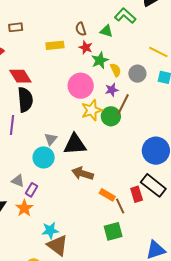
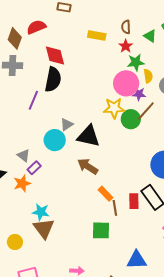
pink circle: (81, 86) -> (126, 83), moved

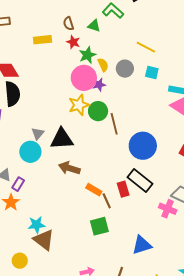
brown line: (146, 111) -> (114, 124), moved, turned -40

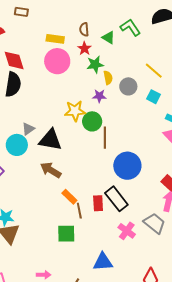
pink circle: (84, 78) -> (57, 61), moved
pink cross: (168, 209) -> (127, 231), moved

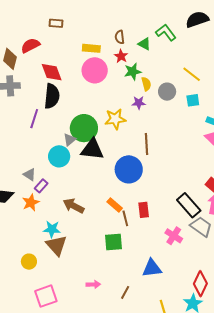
cyan square: (154, 97) -> (193, 100), turned -32
green circle: (92, 121) -> (84, 128), moved, size x1.4
blue circle: (127, 166) -> (129, 169), moved
brown arrow: (51, 170) -> (74, 206), moved
black rectangle: (116, 199) -> (189, 205), moved

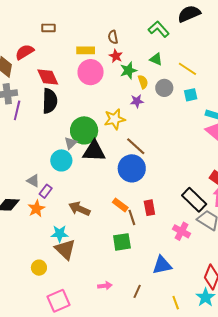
green triangle: (144, 44) -> (156, 59), moved
purple line: (34, 119) -> (17, 110), moved
brown line: (146, 144) -> (136, 146), moved, turned -40

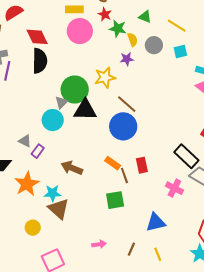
green star: (128, 70) -> (118, 29), turned 30
orange star: (36, 209) -> (27, 184), moved, size x1.4
yellow line: (176, 303) -> (158, 254), moved

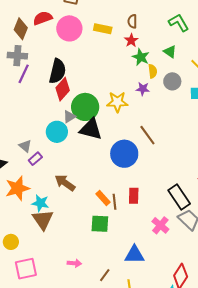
pink circle: (80, 31) -> (69, 28), moved
red diamond: (37, 37) -> (63, 89), moved, turned 55
brown line: (127, 104) -> (147, 135), moved
orange rectangle: (113, 163) -> (103, 198), moved
yellow circle: (33, 228) -> (11, 242), moved

